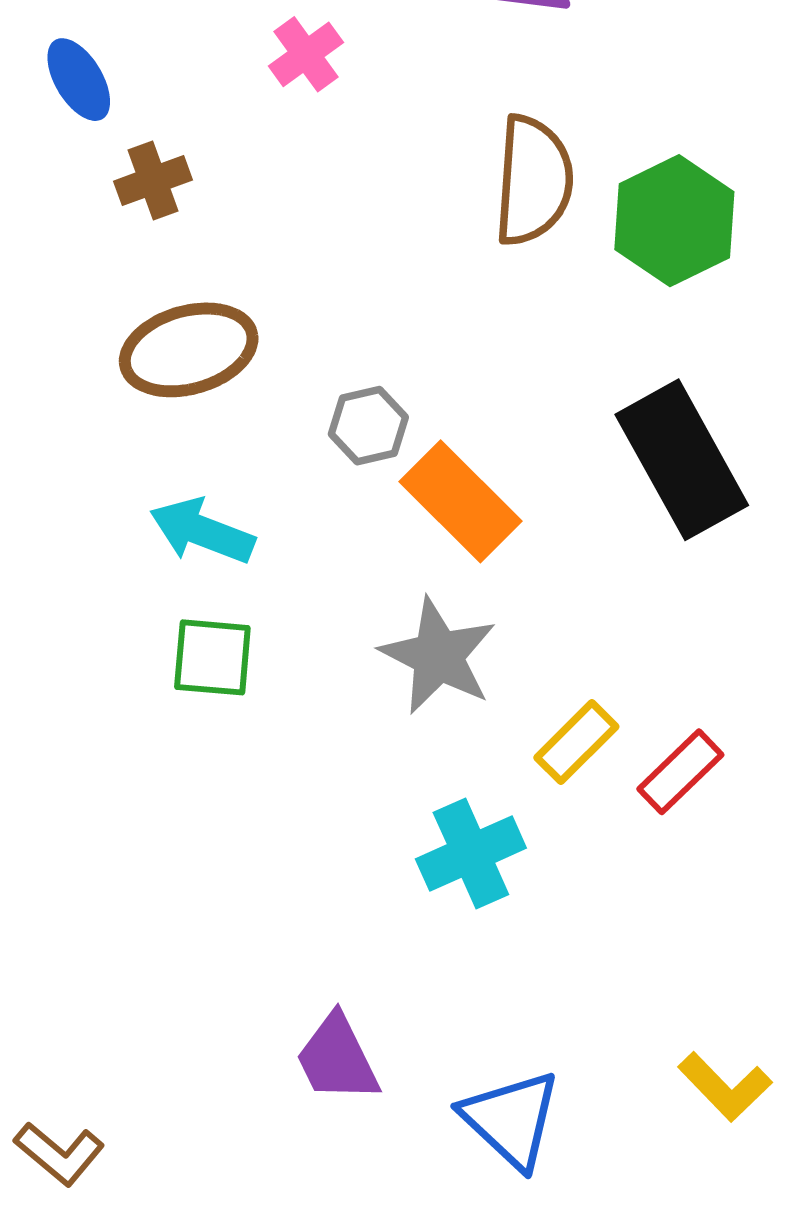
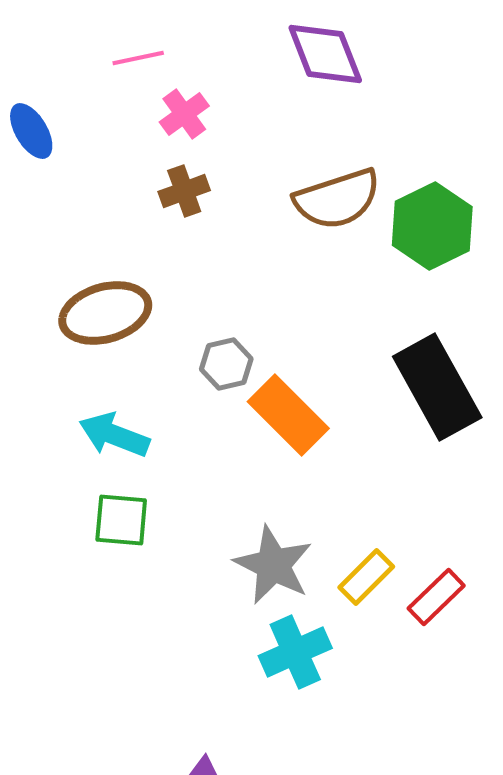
brown cross: (153, 181) -> (184, 191), moved
brown semicircle: (533, 181) -> (337, 199), turned 68
gray star: (438, 656) -> (273, 565), moved

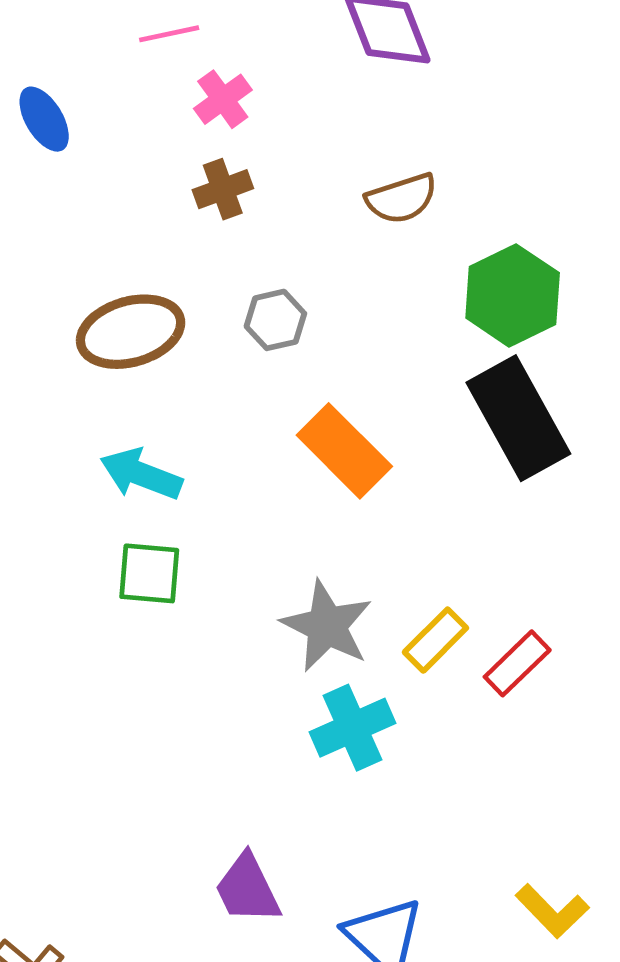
brown semicircle: (337, 199) -> (402, 198), size x0.7
green hexagon: (432, 226) -> (513, 295), moved
gray hexagon: (226, 364) -> (275, 320), moved

